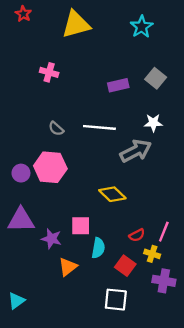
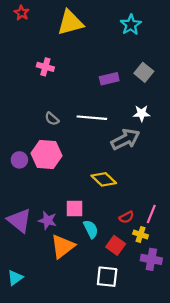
purple triangle: (21, 220) -> (19, 220), moved, turned 40
cyan semicircle: (98, 248) -> (91, 229), turned -36
orange triangle: (68, 267) -> (63, 246), size x1.4

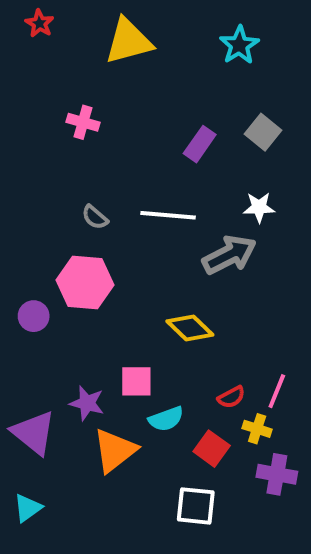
purple rectangle: (109, 79) -> (200, 144), turned -42
purple circle: (19, 160) -> (34, 316), moved
purple triangle: (19, 220) -> (34, 433), moved
cyan semicircle: (91, 229) -> (166, 419), turned 96

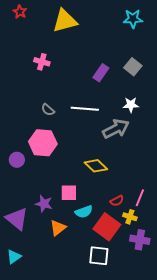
cyan star: (239, 45) -> (133, 19), moved, turned 30
red square: (212, 449) -> (107, 227), size x1.5
orange triangle: (115, 451) -> (58, 228), size x0.7

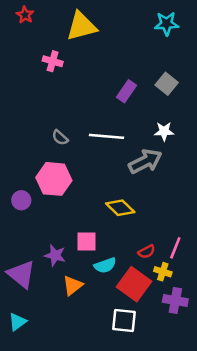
pink cross: (42, 62) -> (53, 61), moved

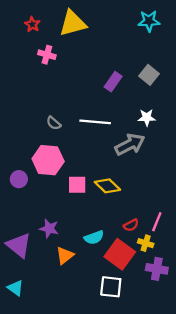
red star: (25, 15) -> (32, 24), moved
pink square: (86, 242) -> (77, 185), moved
cyan triangle: (18, 322) -> (15, 288), turned -48

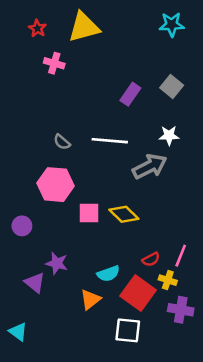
purple circle: (19, 179) -> (22, 226), moved
purple triangle: (19, 245) -> (35, 283), moved, size x0.7
orange triangle: (65, 255) -> (90, 299), moved

